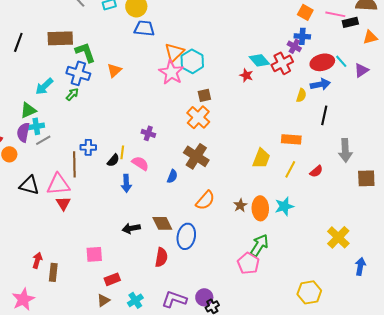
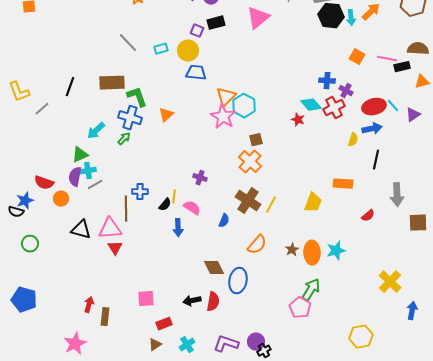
blue cross: (302, 36) -> (327, 81), moved
yellow line: (290, 169) -> (271, 205), moved
black arrow: (131, 228) -> (192, 301), moved

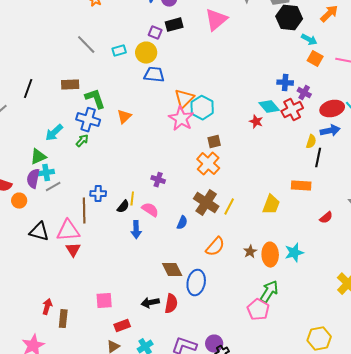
cyan arrow: (351, 18) -> (309, 40), moved, turned -56
brown rectangle: (112, 83) -> (70, 85), size x0.7
black line: (376, 160) -> (318, 158), moved

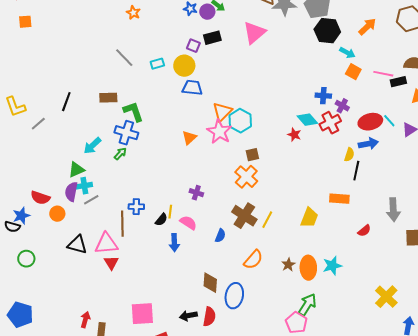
orange triangle: (124, 117) -> (189, 138), moved
brown diamond: (172, 270) -> (210, 283), turned 30
pink square: (104, 301) -> (142, 314), size x1.4

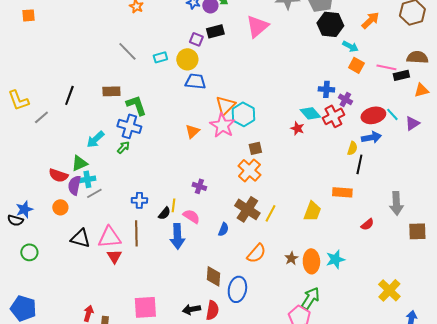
red semicircle: (40, 198) -> (58, 175), moved
brown line: (122, 224) -> (136, 233), moved
blue arrow: (174, 243) -> (177, 236), size x1.4

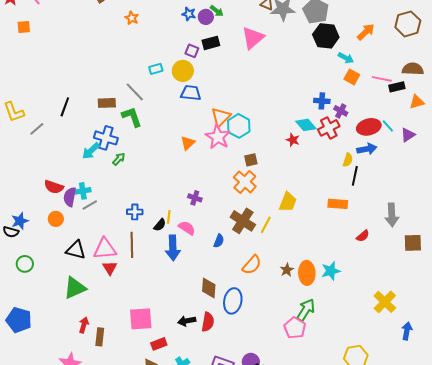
gray line: (127, 51) -> (135, 92), moved
blue cross: (129, 126) -> (106, 138), moved
green triangle: (79, 163) -> (75, 288), moved, size x1.4
yellow trapezoid: (312, 211) -> (288, 202), moved

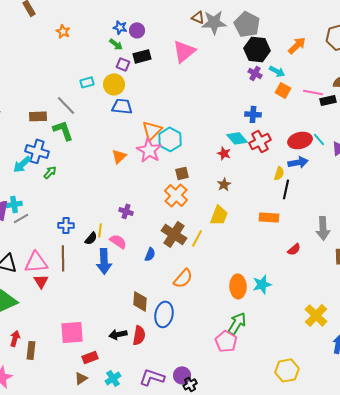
green arrow: (217, 11) -> (116, 44), moved
purple cross: (341, 111) -> (255, 73), moved
brown star: (287, 270) -> (224, 184), moved

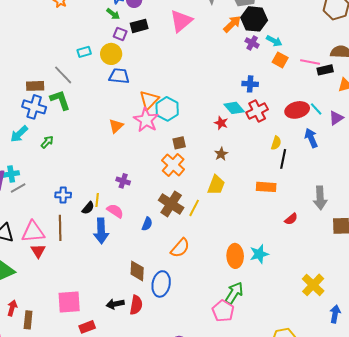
orange arrow: (297, 45) -> (232, 24), moved
blue cross: (37, 151) -> (34, 107), moved
blue arrow: (298, 162) -> (311, 138), moved, turned -102

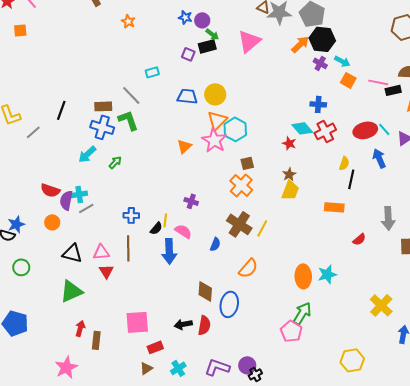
green arrow: (113, 14) -> (212, 34), moved
yellow circle: (111, 54) -> (215, 94), moved
yellow trapezoid: (216, 185) -> (290, 190), moved
pink triangle: (33, 232) -> (101, 252), size x0.7

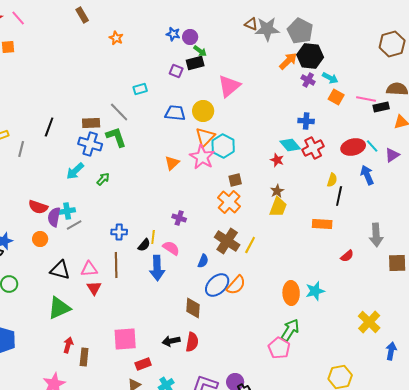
pink triangle: (249, 41) -> (229, 86), moved
gray line: (33, 132) -> (21, 149), turned -35
blue ellipse: (229, 304) -> (217, 285), moved, turned 35

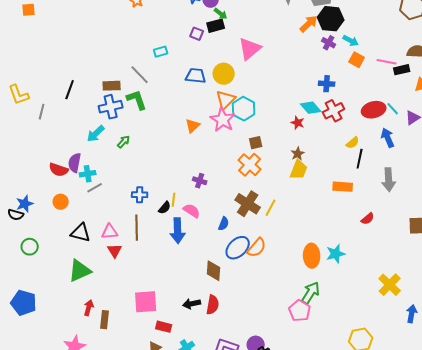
blue cross: (90, 144) -> (111, 107), turned -30
yellow semicircle: (332, 180) -> (353, 143), turned 32
purple semicircle: (54, 217) -> (75, 163), moved
gray arrow: (376, 235) -> (389, 180), moved
red rectangle: (143, 364) -> (164, 327), turned 35

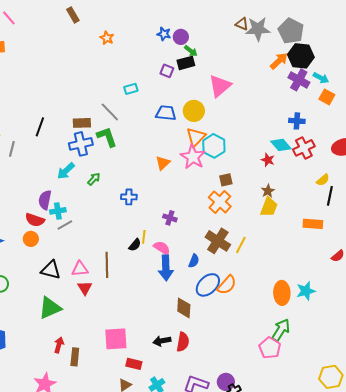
purple cross: (329, 43) -> (299, 80), size x1.5
red semicircle: (59, 170) -> (35, 220), moved
blue cross: (140, 195) -> (129, 197), moved
blue arrow: (178, 231) -> (166, 268), moved

